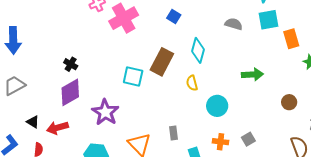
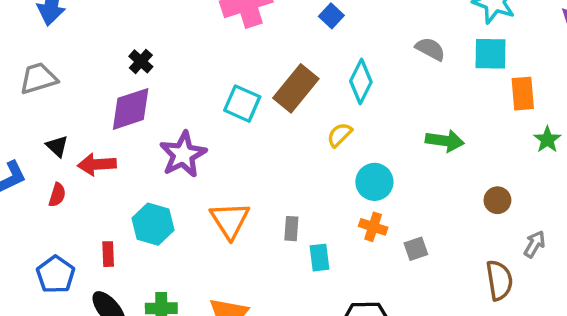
yellow semicircle: (192, 83) -> (340, 135), turned 49
gray rectangle: (173, 133) -> (291, 229), moved
orange cross: (220, 142) -> (373, 227), moved

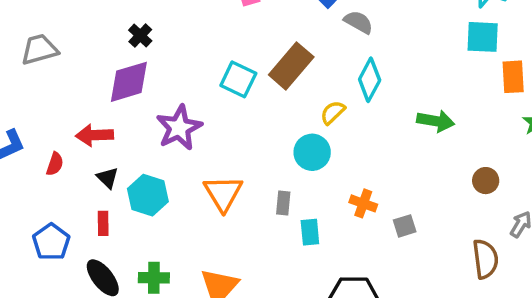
gray semicircle: (430, 49) -> (358, 22), moved
cyan diamond: (361, 81) -> (370, 80), moved
black triangle: (57, 146) -> (108, 178), moved
cyan circle: (374, 182) -> (312, 152), moved

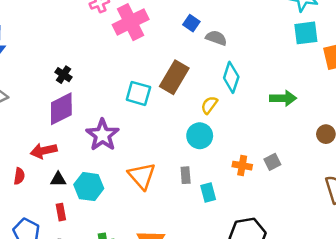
black triangle: (108, 178) -> (58, 179), turned -35
gray square: (405, 226) -> (272, 162), moved

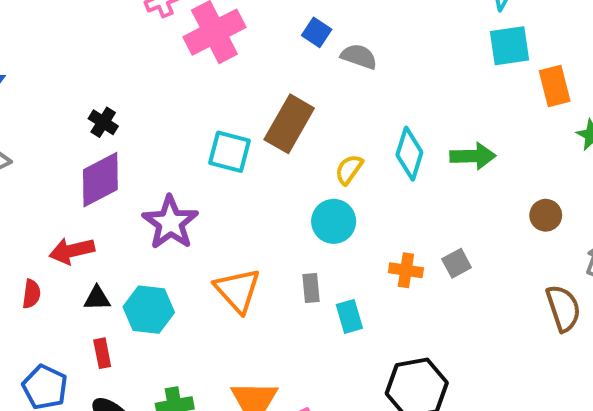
cyan diamond: (231, 77) -> (409, 154), moved

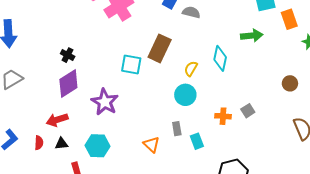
green arrow: (473, 156) -> (252, 36), moved
orange triangle: (238, 290) -> (151, 144), moved, size x0.7
black triangle: (97, 298) -> (61, 144), moved

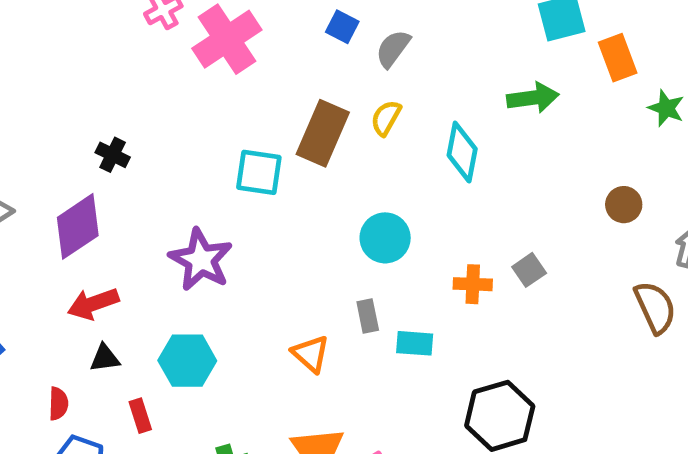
gray semicircle: (191, 12) -> (393, 49), turned -66
yellow semicircle: (191, 69) -> (386, 118), moved
purple diamond: (68, 84) -> (78, 226), moved
cyan rectangle: (197, 141) -> (415, 343), turned -63
red semicircle: (39, 143) -> (58, 404), moved

